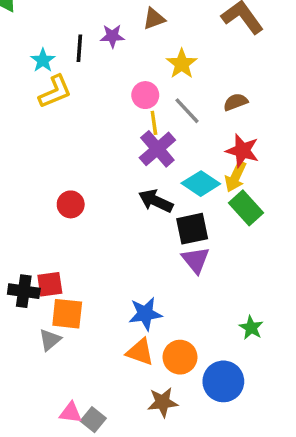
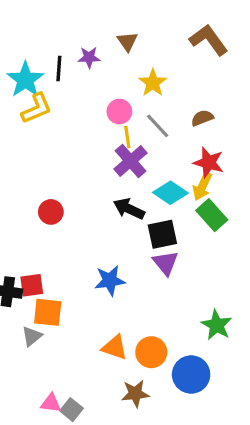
brown triangle: (154, 19) -> (127, 41), turned -45
cyan star: (43, 60) -> (25, 80), size x1.6
blue star: (145, 314) -> (110, 280), moved
green star: (251, 328) -> (217, 325), size x1.4

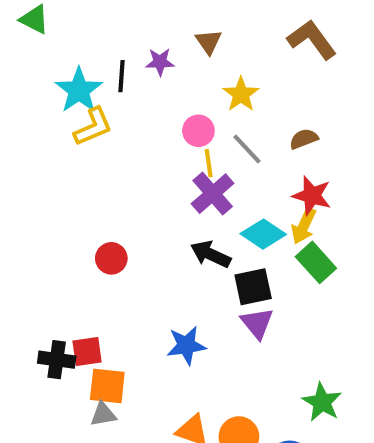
gray triangle: (32, 336) -> (103, 414), moved, turned 30

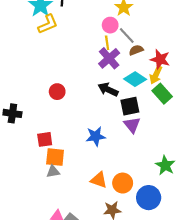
pink circle: (198, 131) -> (110, 25), moved
brown semicircle: (304, 139) -> (136, 50), moved
black cross: (57, 360) -> (12, 113), moved

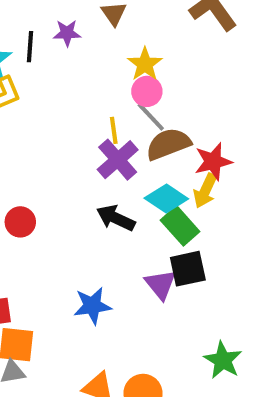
pink circle: (110, 25) -> (147, 91), moved
brown semicircle: (136, 50) -> (168, 144), size x1.6
red star: (160, 59) -> (213, 162), turned -30
green rectangle: (162, 94) -> (180, 226), moved
black square: (130, 106) -> (188, 269), moved

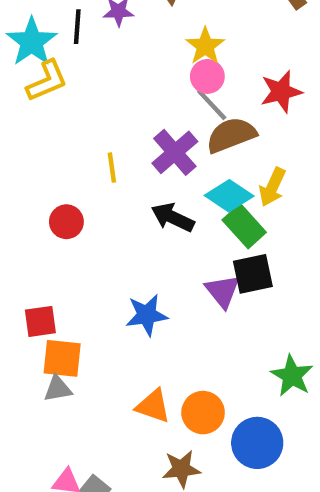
yellow line: (114, 130) -> (112, 168), moved
red star: (213, 162) -> (281, 92), moved

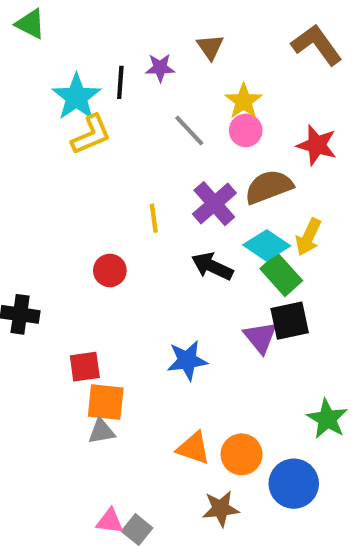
red star: (281, 92) -> (317, 145), turned 30
gray line: (212, 105) -> (189, 130), moved

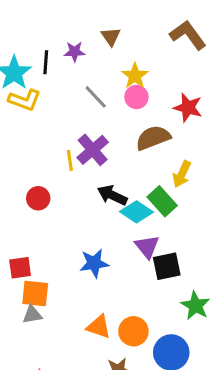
yellow L-shape: (91, 135) -> (25, 100), turned 44
purple cross: (214, 204) -> (93, 150), moved
cyan diamond: (267, 245) -> (136, 212), moved
black square: (290, 321) -> (167, 266), moved

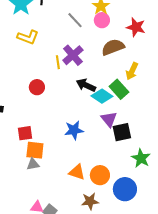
yellow L-shape: (25, 100) -> (28, 37), moved

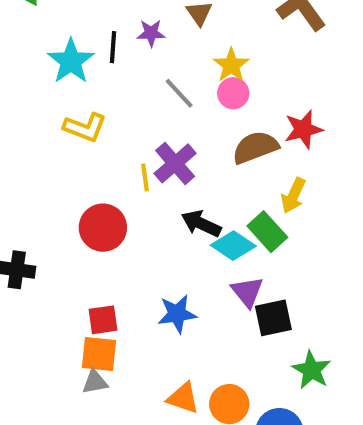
red star: (136, 27) -> (303, 129), moved, turned -30
red circle: (37, 87) -> (103, 228), size x1.5
red square: (25, 133) -> (103, 320), moved

